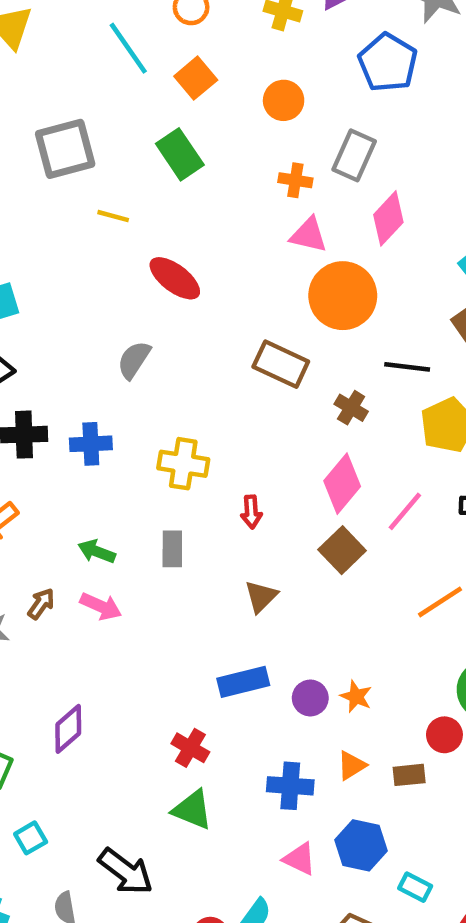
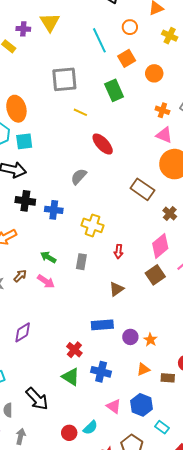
orange circle: (284, 100) -> (154, 73), moved
blue cross: (290, 786) -> (101, 372), moved

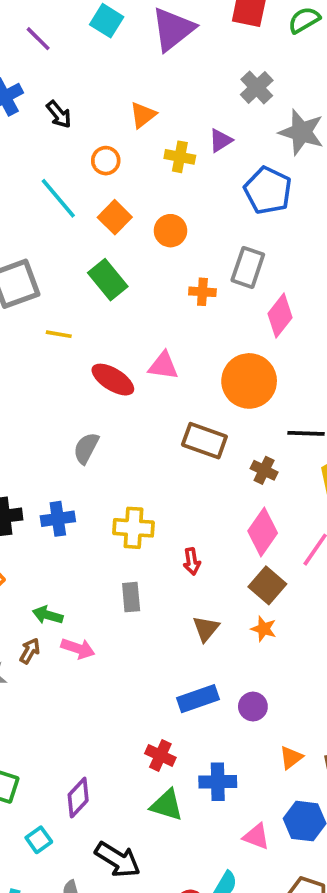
pink triangle: (164, 135) -> (163, 366), moved
green arrow: (48, 257) -> (48, 615), moved
purple diamond: (23, 332) -> (78, 798), moved
orange star: (150, 340) -> (264, 629), moved

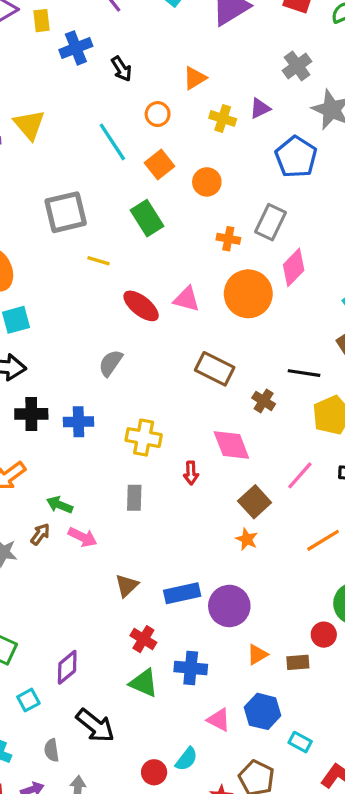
orange circle: (249, 381) -> (248, 294), moved
pink diamond: (263, 532) -> (231, 445), moved, turned -63
brown triangle: (206, 629) -> (127, 586), moved
purple circle: (253, 707) -> (229, 606), size x1.6

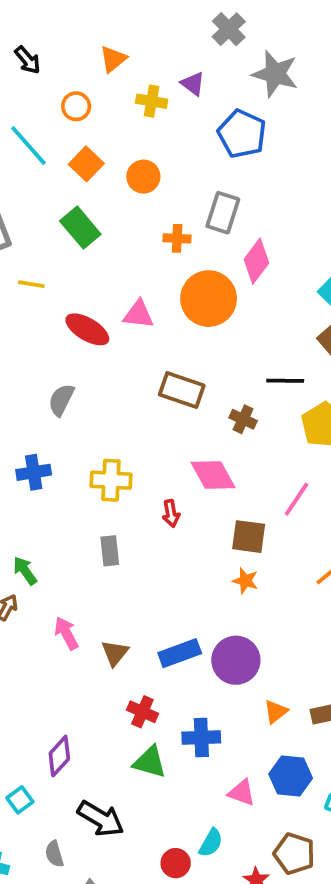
purple triangle: (260, 108) -> (193, 84), turned -50
brown square: (255, 502) -> (249, 537), turned -32
green arrow: (60, 505) -> (25, 571), turned 40
pink arrow: (83, 537) -> (66, 633), moved, turned -136

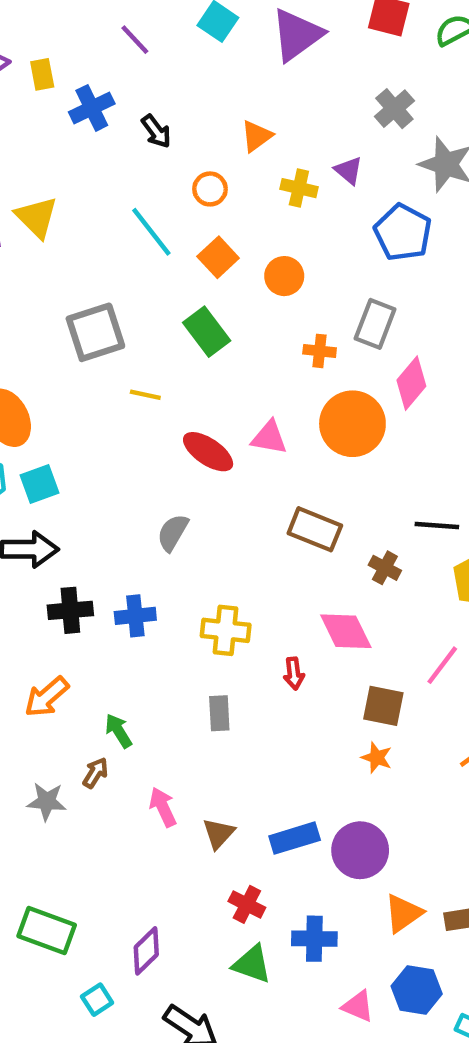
orange triangle: (276, 712) -> (403, 913), size x1.4

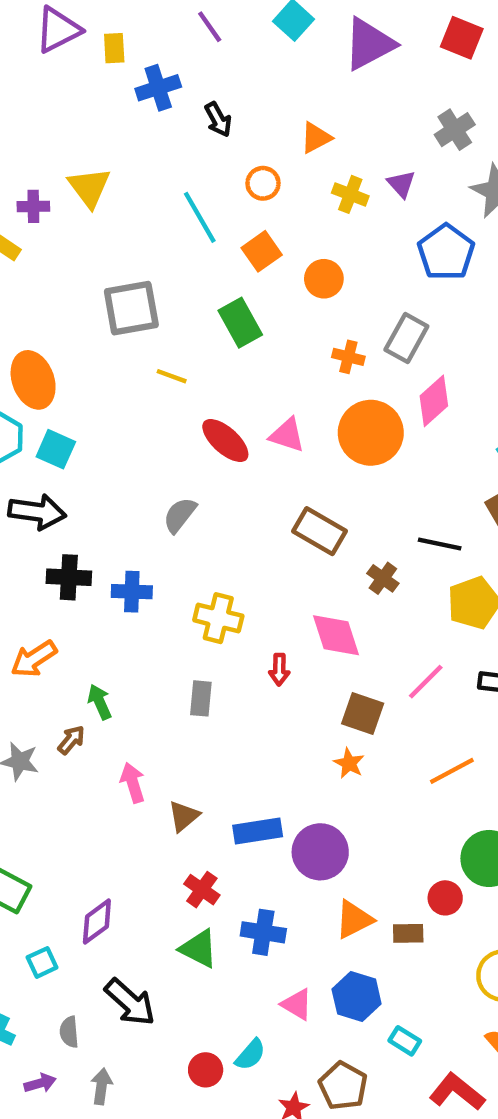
cyan square: (39, 484) -> (56, 449), turned 36

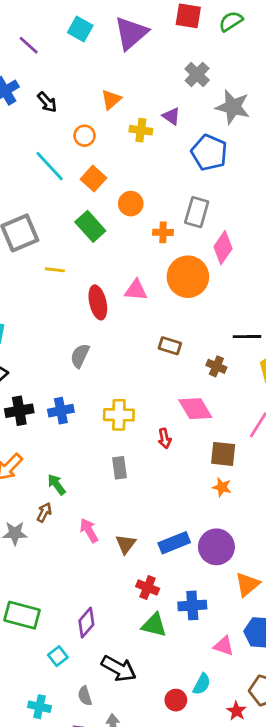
orange circle: (324, 279) -> (131, 204), moved
red ellipse: (225, 441) -> (98, 302), turned 48
brown rectangle: (319, 531) -> (170, 346), size x0.7

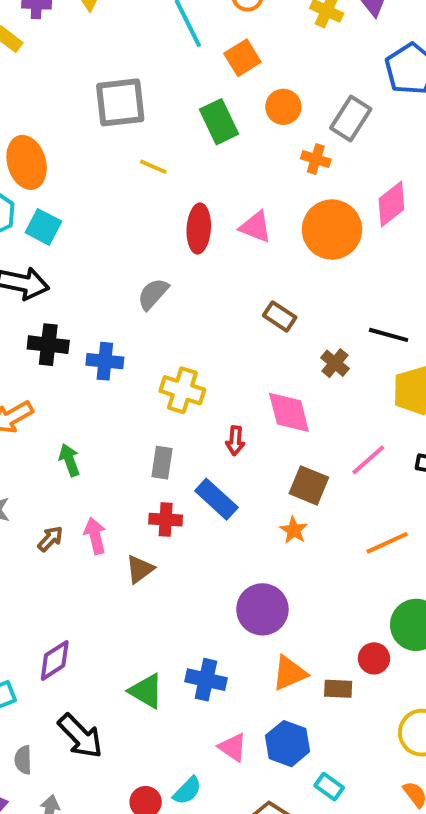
gray rectangle: (197, 212) -> (351, 119), moved
brown arrow: (44, 512) -> (50, 539), moved
blue rectangle: (174, 543) -> (216, 499), moved, turned 48
red cross: (148, 587) -> (166, 520), moved, turned -35

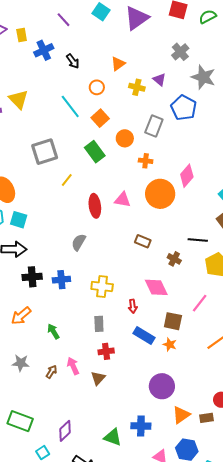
gray rectangle: (351, 119) -> (154, 126), moved
yellow line: (153, 167) -> (67, 180), turned -64
blue rectangle: (216, 499) -> (144, 335), moved

